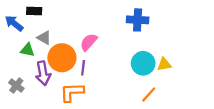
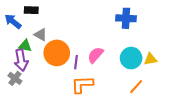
pink semicircle: (89, 42) -> (95, 55), moved
purple arrow: (43, 73) -> (21, 60), moved
orange L-shape: (72, 92) -> (82, 85), moved

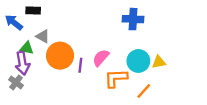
orange L-shape: (82, 85) -> (116, 78), moved

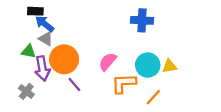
blue arrow: (14, 22) -> (45, 24), moved
purple arrow: (22, 63) -> (42, 68), moved
purple line: (80, 65) -> (74, 85), moved, turned -48
gray cross: (16, 82) -> (26, 91), moved

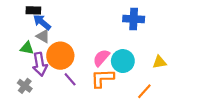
cyan circle: (148, 65) -> (123, 61), moved
orange L-shape: (124, 83) -> (102, 78), moved

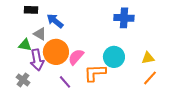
blue arrow: (42, 22) -> (55, 21), moved
pink semicircle: (101, 58) -> (76, 57), moved
purple line: (70, 79) -> (65, 82), moved
orange line: (144, 91) -> (150, 78), moved

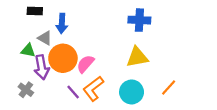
blue arrow: (55, 21) -> (62, 23), turned -126
cyan circle: (114, 57) -> (132, 92), moved
yellow triangle: (148, 58) -> (137, 57), moved, size x1.5
orange L-shape: (95, 73) -> (93, 89), moved, turned -35

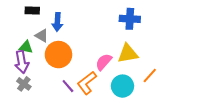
pink semicircle: (85, 64) -> (104, 62), moved
purple arrow: (42, 67) -> (22, 62), moved
orange line: (169, 87) -> (150, 76), moved

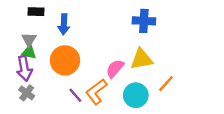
gray triangle: (42, 36) -> (29, 39), moved, turned 32

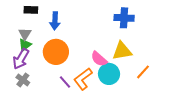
green triangle: (29, 52) -> (25, 45), turned -48
purple arrow: (24, 68) -> (21, 59), turned 40
pink semicircle: (115, 68) -> (99, 59), turned -90
cyan circle: (136, 95) -> (109, 74), moved

